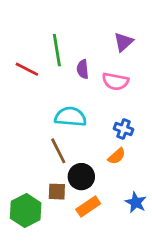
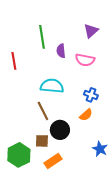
red line: (27, 69) -> (14, 61), moved, turned 54
orange rectangle: (88, 207) -> (53, 161), moved

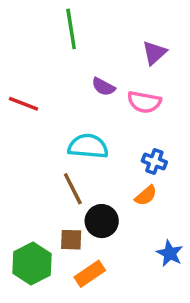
green line: (42, 37) -> (71, 29), moved
purple semicircle: (61, 51) -> (103, 87), turned -56
red line: (14, 61) -> (23, 104), turned -60

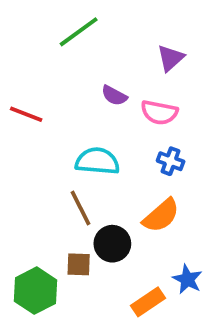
green line: (71, 29) -> (79, 32), turned 63
blue cross: (154, 162) -> (171, 161), moved
orange semicircle: (146, 196) -> (161, 216), size x1.5
orange rectangle: (90, 274) -> (148, 302), moved

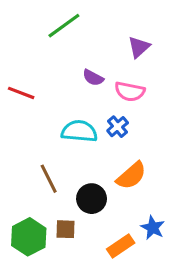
blue cross: (171, 161) -> (118, 127), moved, turned 30
brown line: (80, 208) -> (49, 179), moved
brown square: (79, 264) -> (65, 229), moved

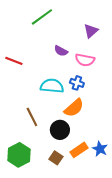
blue cross: (118, 127) -> (77, 83), turned -32
orange semicircle: (131, 176) -> (74, 108), moved
brown square: (65, 229) -> (56, 158), moved, turned 32
orange rectangle: (121, 246) -> (79, 150), moved

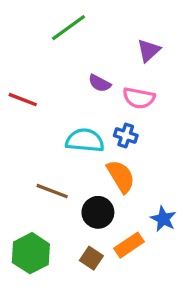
orange semicircle: (74, 108) -> (121, 176), turned -80
brown line: (32, 117) -> (52, 191), turned -42
blue star: (100, 149) -> (163, 219), moved

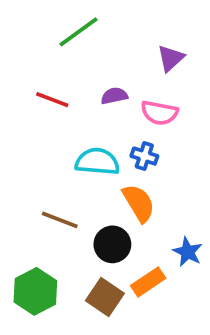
purple semicircle: (100, 83) -> (114, 96), turned 140
red line: (23, 100) -> (52, 100), moved
brown square: (91, 258) -> (105, 297), size x1.4

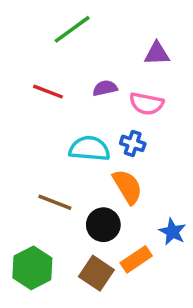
purple triangle: (171, 58) -> (157, 54), turned 40

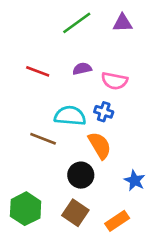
green line: (72, 29) -> (77, 23), moved
purple triangle: (157, 54) -> (123, 23), moved
brown line: (55, 202) -> (43, 139), moved
orange rectangle: (136, 259) -> (117, 221), moved

